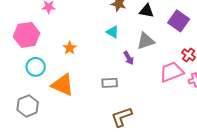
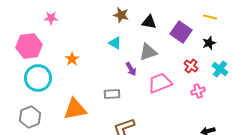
cyan circle: (36, 67) -> (38, 78), size x1.4
pink trapezoid: (172, 72) -> (160, 83), moved
orange triangle: (63, 85) -> (75, 109), moved, turned -35

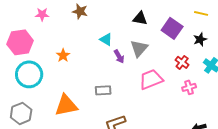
brown star: (121, 15) -> (80, 11), moved
gray triangle: (148, 52) -> (139, 48), turned -30
purple arrow: (131, 69) -> (119, 56), moved

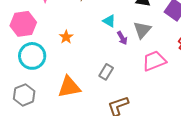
gray rectangle: (103, 90) -> (106, 72), turned -56

